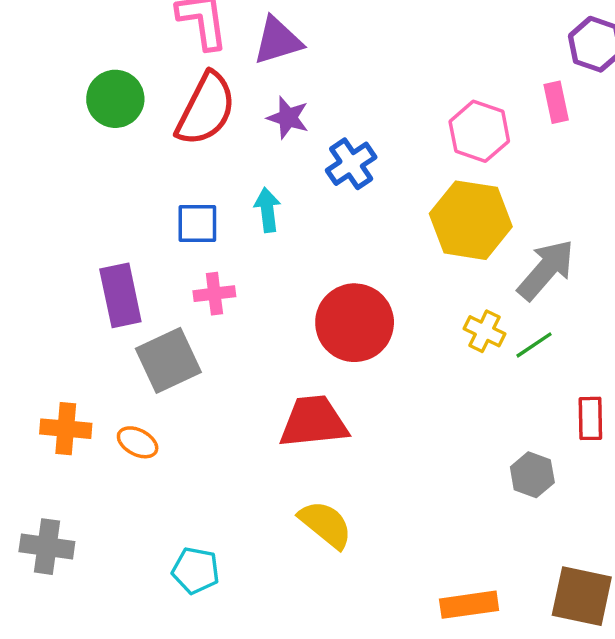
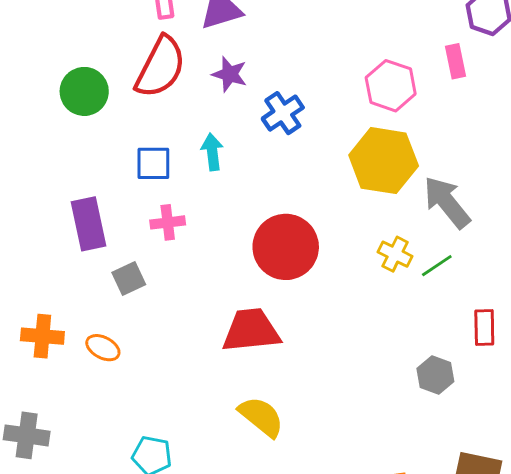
green circle: (115, 99) -> (84, 91), moved
gray arrow: (546, 270) -> (447, 202), turned -80
gray square: (168, 360) -> (129, 279), size x0.6

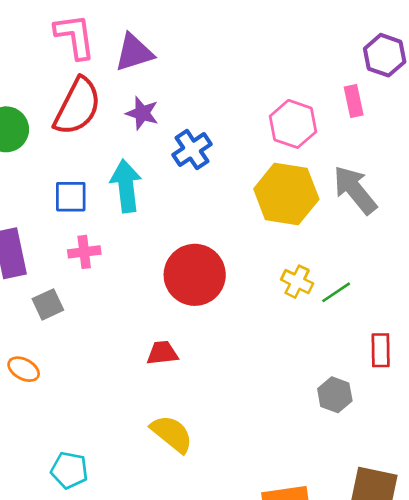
cyan arrow: (212, 152) -> (126, 186), size x1.5
gray arrow: (447, 202) -> (355, 190), moved
red trapezoid: (251, 330) -> (162, 353), size x0.6

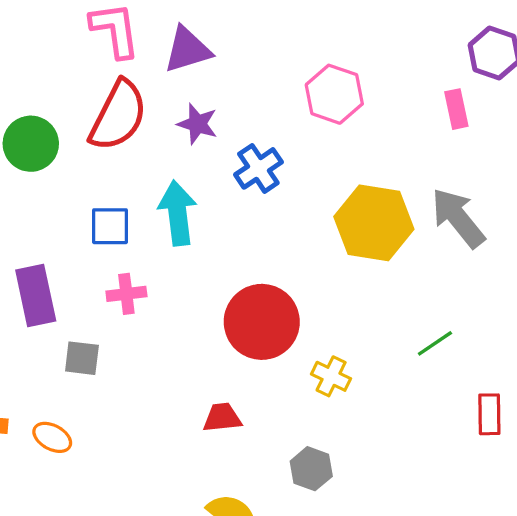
pink hexagon: (293, 124) -> (334, 94), moved
yellow cross: (297, 282) -> (331, 376), moved
gray square: (48, 304) -> (82, 358), turned 32
gray hexagon: (335, 395) -> (311, 469), moved

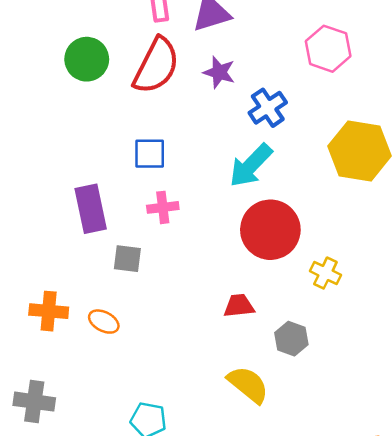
green circle: (31, 144) -> (87, 59), moved
cyan arrow: (178, 213) -> (251, 165), moved, turned -129
gray hexagon: (311, 469) -> (291, 339), moved

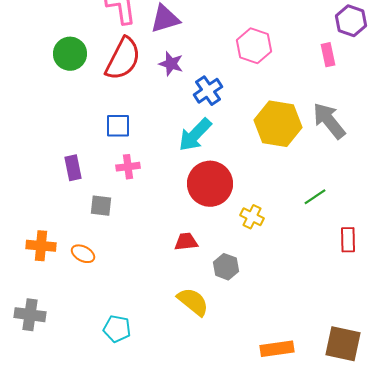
purple rectangle: (91, 209) -> (73, 168), size x0.7

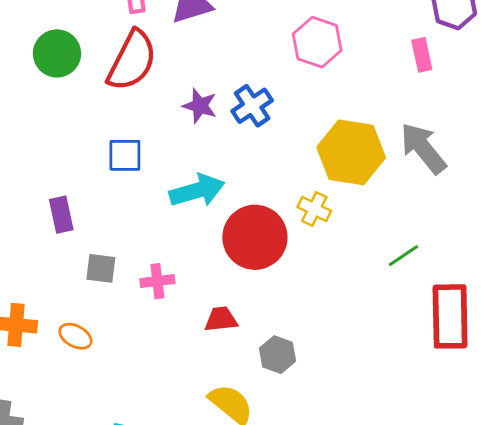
purple star: (171, 64) -> (200, 106), moved
cyan arrow: (195, 135) -> (197, 191), moved, turned -150
pink cross: (128, 167) -> (157, 281), moved
yellow cross: (252, 217) -> (314, 209), moved
red rectangle: (348, 240) -> (450, 316), size x1.8

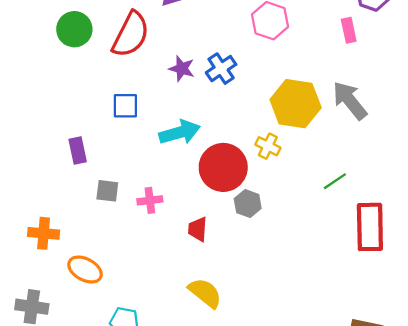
red trapezoid: (221, 319) -> (198, 229), turned -80
orange ellipse: (75, 336) -> (85, 269), moved, size x1.4
gray hexagon: (278, 355) -> (248, 204), moved

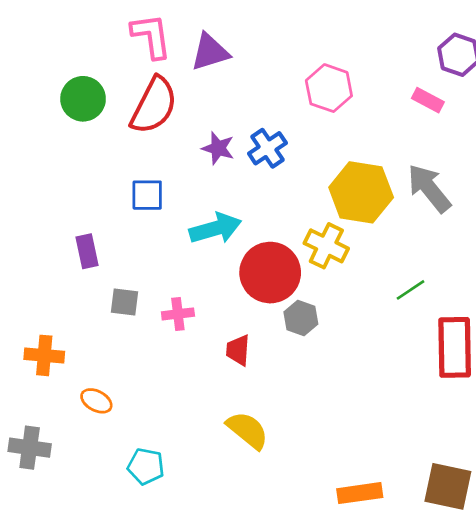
pink rectangle: (349, 30) -> (428, 100), turned -50
yellow cross: (268, 146) -> (326, 246), size x1.4
orange ellipse: (85, 269) -> (96, 401), size x0.7

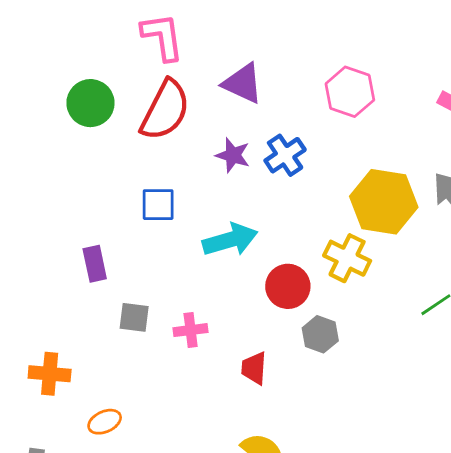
purple triangle: (210, 52) -> (243, 83), moved, turned 42
red circle: (270, 273) -> (288, 286), size x0.7
orange ellipse: (96, 401) -> (105, 422), turned -52

